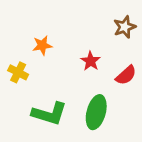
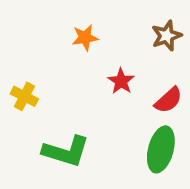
orange star: (42, 45) -> (85, 38), moved
green ellipse: (96, 112) -> (161, 149), moved

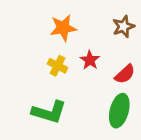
orange star: (85, 38) -> (63, 28), size x1.4
yellow cross: (24, 96) -> (58, 66), moved

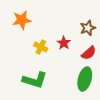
brown star: (123, 26) -> (88, 28), moved
orange star: (63, 28) -> (22, 20), moved

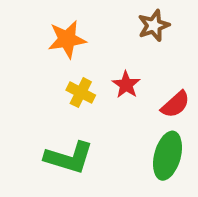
orange star: (22, 20) -> (67, 39), moved
brown star: (88, 28) -> (154, 26), moved

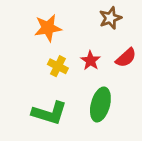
red semicircle: (175, 104) -> (126, 58), moved
green ellipse: (168, 156) -> (100, 104), moved

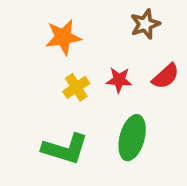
red star: (90, 61) -> (119, 80), turned -30
yellow cross: (58, 66) -> (76, 87), turned 30

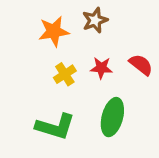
brown star: (145, 24) -> (95, 20), moved
red semicircle: (166, 76) -> (141, 65), turned -100

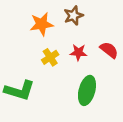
green L-shape: (55, 127) -> (19, 90), moved

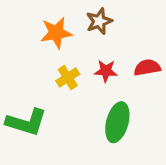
red semicircle: (109, 50) -> (147, 68), turned -48

